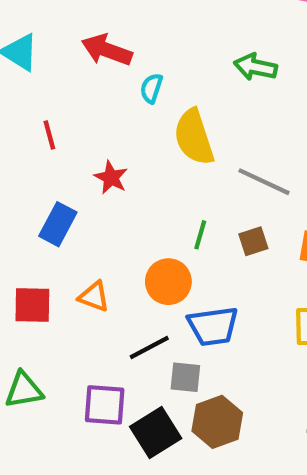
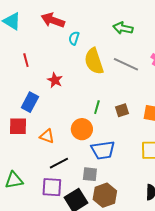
gray line: (264, 182) -> (126, 64), moved
red square: (32, 305) -> (18, 126), moved
black line: (149, 347) -> (59, 163), moved

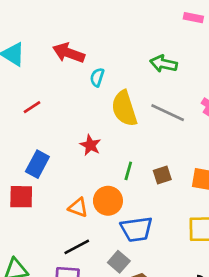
red line: (26, 60) -> (32, 107), turned 72
red star: (55, 80) -> (90, 145), moved
orange triangle: (47, 136) -> (78, 208), moved
gray square: (90, 174) -> (119, 262), turned 35

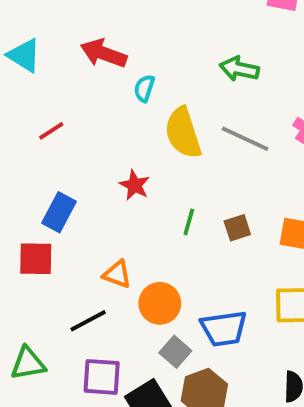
orange circle: (108, 201) -> (160, 303), moved
blue trapezoid: (136, 229) -> (224, 329), moved
black line: (77, 247) -> (88, 321), moved

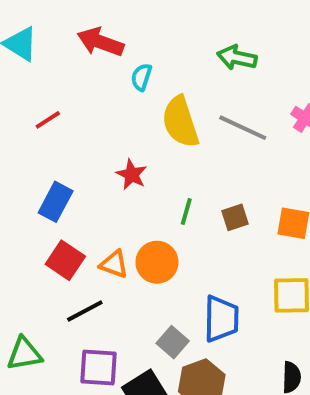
red square: (36, 259) -> (65, 260), moved, turned 33
orange circle: (160, 303) -> (157, 262), moved
blue trapezoid: (224, 329) -> (221, 319), turned -81

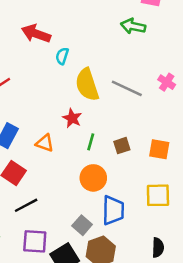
green arrow: (237, 58) -> (133, 26), moved
red star: (132, 174) -> (72, 118), moved
orange circle: (157, 262) -> (93, 178), moved
orange triangle: (114, 264) -> (45, 143), moved

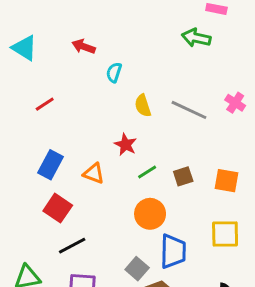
red arrow: (36, 34) -> (84, 46), size x0.7
yellow semicircle: (87, 85) -> (143, 106), size x0.6
green line: (91, 142) -> (147, 172), turned 42

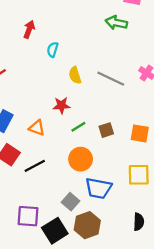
red arrow: (84, 46) -> (29, 29), turned 90
red star: (126, 145) -> (62, 105), turned -30
black line: (72, 246) -> (35, 166), moved
blue trapezoid: (173, 251) -> (98, 188), turned 100

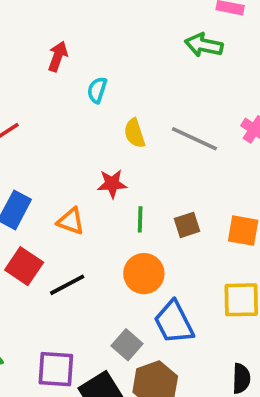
green line: (78, 127) -> (140, 219), turned -56
blue trapezoid: (98, 188) -> (174, 322), turned 52

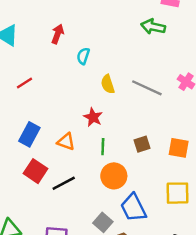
red star: (112, 184) -> (93, 117), turned 30
green line: (140, 219) -> (103, 147), moved

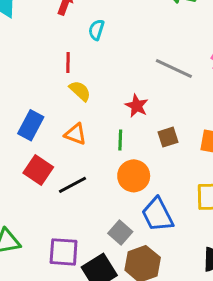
red line: (25, 83) -> (68, 63), moved, turned -56
yellow semicircle: (108, 84) -> (80, 91), moved, turned 150
red star: (93, 117) -> (137, 106), moved

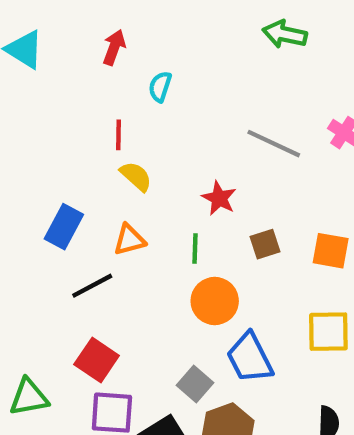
orange triangle: (75, 134) -> (129, 240), turned -35
red square: (38, 170) -> (97, 360), moved
black line: (73, 185) -> (92, 286), moved

